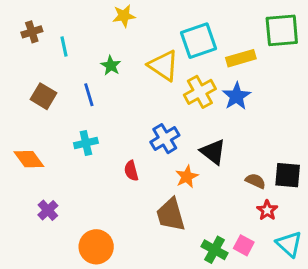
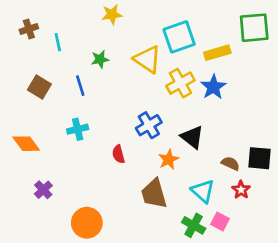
green star: (111, 66) -> (100, 59), turned 30
cyan triangle: (289, 244) -> (203, 191), moved

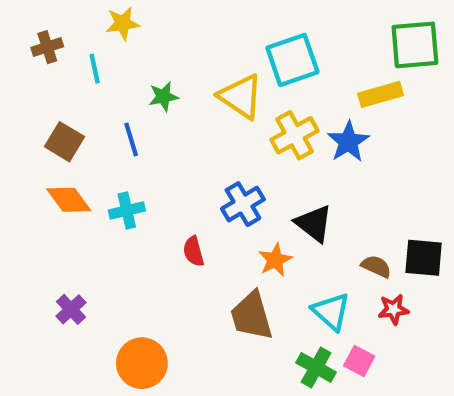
yellow star: (112, 14) -> (123, 23), moved
yellow rectangle: (217, 53) -> (381, 94), moved
orange diamond: (26, 144) -> (69, 200), moved
red star: (241, 190) -> (393, 309), turned 30

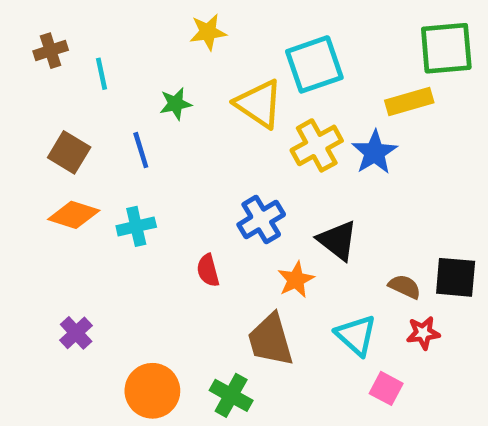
yellow star: (123, 23) -> (208, 32), moved
orange diamond: (69, 200) -> (74, 215), turned -36
green cross: (316, 367) -> (231, 395), moved

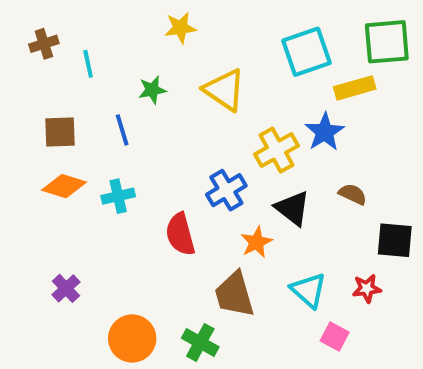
cyan square: (314, 64) -> (307, 52), moved
yellow cross: (317, 145) -> (276, 150), moved
brown square: (69, 152) -> (60, 132), turned -33
red semicircle: (208, 270) -> (180, 234), size x1.5
brown semicircle: (405, 287) -> (353, 194), moved

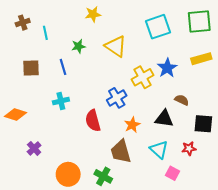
yellow rectangle: (355, 88) -> (201, 59), moved
orange diamond: (64, 186) -> (15, 114), moved
black triangle: (293, 208) -> (164, 119), moved, turned -30

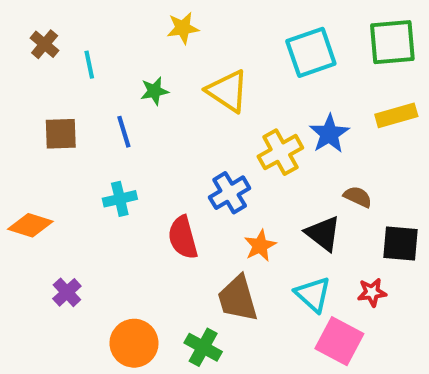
brown cross: (23, 23) -> (45, 44), turned -32
black triangle: (164, 119) -> (323, 233), turned 30
pink square: (172, 173) -> (339, 341), size x1.6

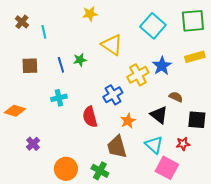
cyan square: (311, 52) -> (153, 26), turned -30
green star: (154, 91) -> (80, 60), moved

